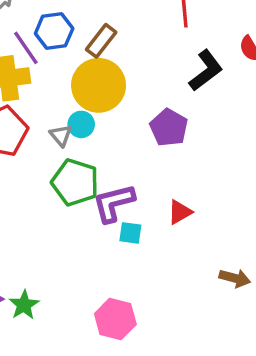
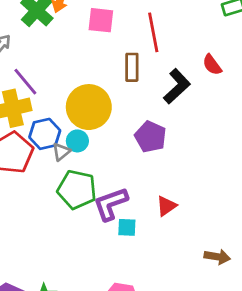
blue hexagon: (54, 31) -> (45, 134), moved
brown rectangle: (101, 41) -> (132, 67), moved, turned -32
gray triangle: (61, 135) -> (61, 152), turned 36

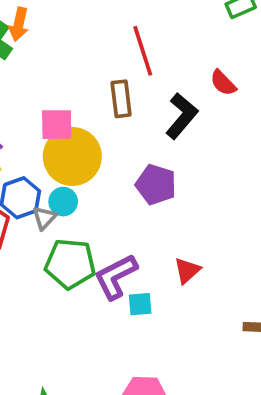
pink square: (101, 20) -> (57, 125), moved

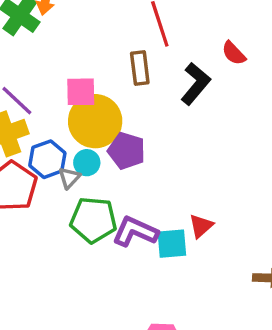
purple pentagon: (156, 185) -> (127, 151), moved
purple L-shape: (116, 277) -> (135, 232), turned 51
cyan square: (140, 304) -> (172, 244), moved, size x1.4

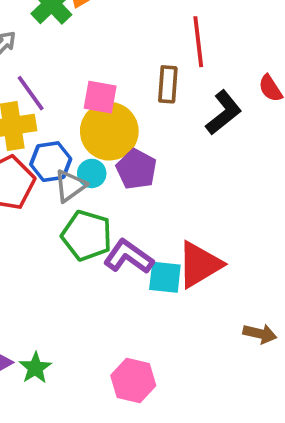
gray triangle: (69, 178) -> (70, 186), size x1.4
red triangle: (201, 226) -> (199, 264), size x1.8

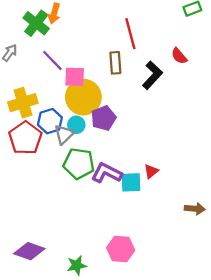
purple line: (31, 93) -> (52, 60), moved
purple pentagon: (136, 169) -> (104, 118), turned 30
red triangle: (199, 264) -> (151, 171), size x0.5
green star: (35, 368) -> (77, 265), moved, turned 30

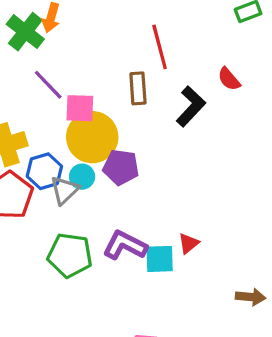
purple pentagon: (104, 118) -> (121, 167), turned 30
green pentagon: (79, 164) -> (70, 255), moved

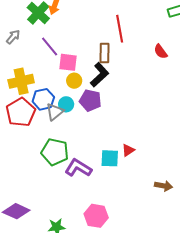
black L-shape: (191, 106) -> (99, 75), moved
yellow circle: (92, 137) -> (74, 81), size x0.5
purple L-shape: (125, 245) -> (78, 168), moved

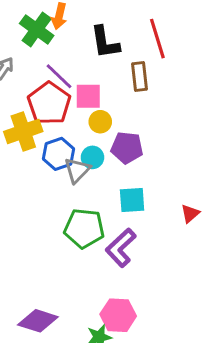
black L-shape: (99, 75) -> (105, 42), moved, turned 130
red pentagon: (21, 112) -> (49, 103), moved
cyan square: (110, 158) -> (132, 200), moved
purple L-shape: (78, 168) -> (121, 248), turned -68
pink hexagon: (96, 216) -> (118, 315), moved

